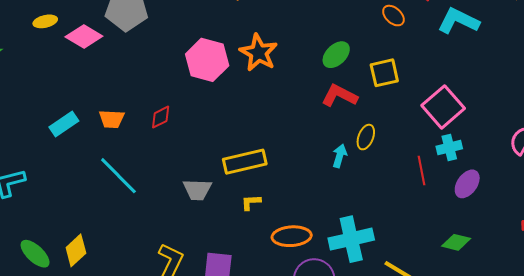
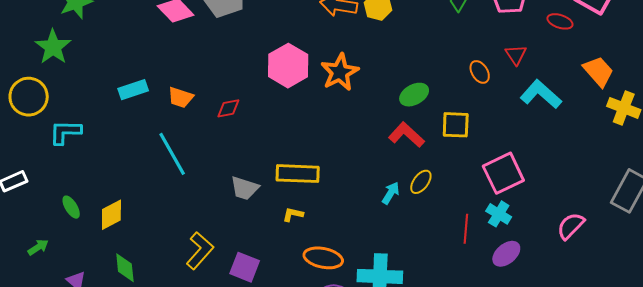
cyan cross: (449, 148) -> (499, 214), turned 30
green ellipse: (35, 254) -> (71, 207), size x0.7

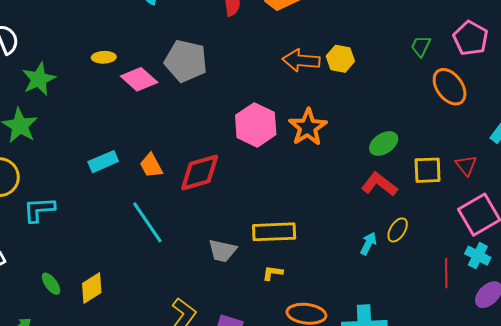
red triangle: (516, 55) -> (466, 165), moved
orange ellipse: (480, 72) -> (450, 87), moved, size x1.6
orange trapezoid: (180, 97) -> (151, 166), turned 48
red diamond: (228, 108) -> (200, 173), size x1.8

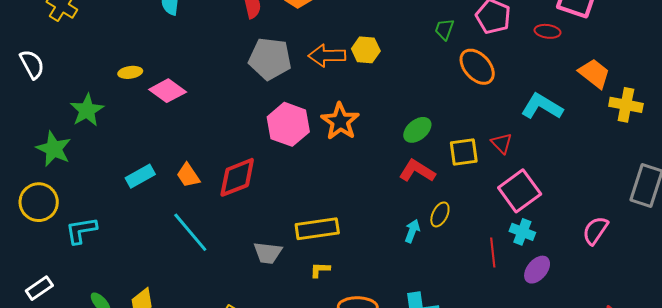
gray pentagon: (186, 61) -> (270, 59), moved
green star: (39, 79) -> (87, 110), moved

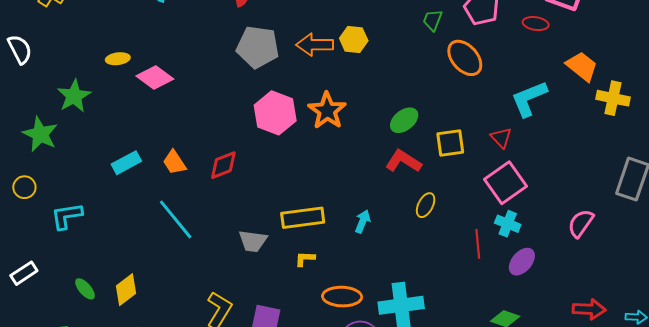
cyan L-shape: (542, 106) -> (529, 99), turned -54
red triangle: (502, 143) -> (501, 138), moved
red diamond: (237, 177) -> (223, 165), size x0.7
yellow circle: (39, 202) -> (24, 187), size x0.6
cyan arrow: (412, 231) -> (363, 221), moved

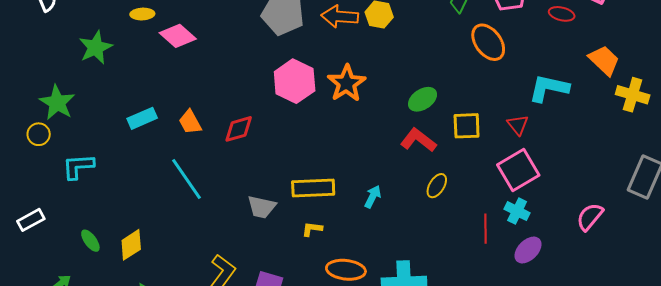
cyan L-shape: (529, 99) -> (549, 88), turned 30
green star: (40, 134) -> (57, 103), moved

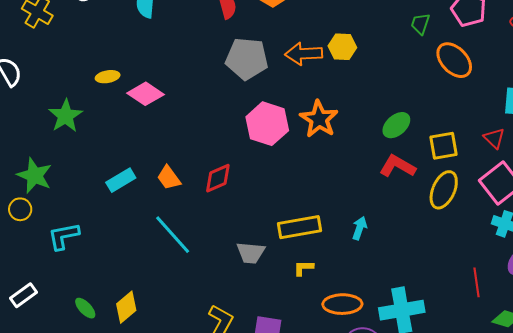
yellow ellipse: (437, 186) -> (444, 190), moved, size x1.5
red line: (486, 229) -> (476, 282), moved

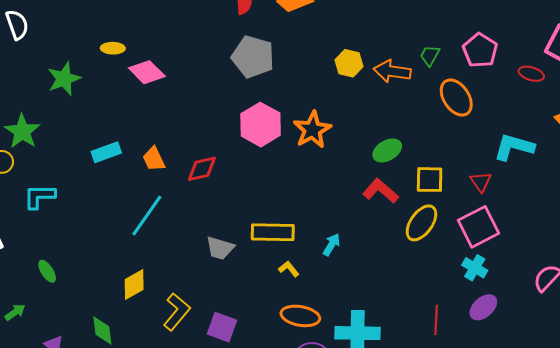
orange arrow: (304, 54) -> (392, 71), moved
cyan line: (173, 235) -> (147, 216), turned 66
yellow L-shape: (304, 268) -> (289, 269), moved, turned 40
yellow diamond: (126, 307) -> (134, 284), moved

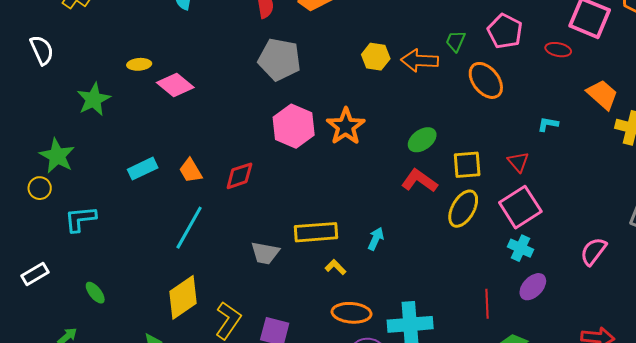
cyan L-shape: (514, 147) -> (548, 124), size x0.5
yellow diamond: (134, 284) -> (183, 297), size x1.4

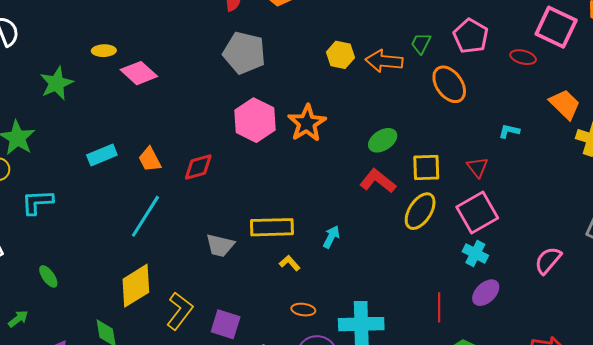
orange ellipse: (352, 313) -> (303, 310), size x0.6

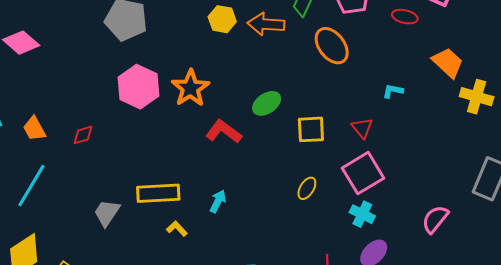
red diamond: (198, 167) -> (83, 135), size x0.7
red L-shape: (378, 181) -> (224, 132), moved
yellow ellipse: (420, 211) -> (307, 188), moved, size x0.6
gray trapezoid: (220, 245) -> (107, 213), turned 112

